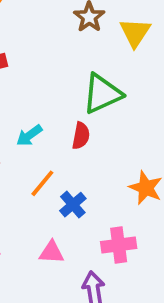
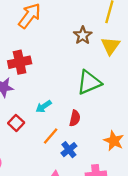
red semicircle: (81, 136) -> (75, 118), moved

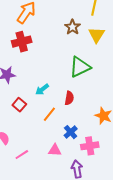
red cross: (20, 62) -> (22, 42), moved
blue cross: (69, 150) -> (71, 132), moved

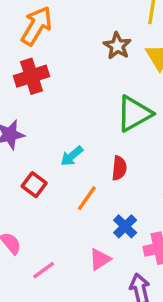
pink triangle: (55, 150) -> (100, 259), turned -32

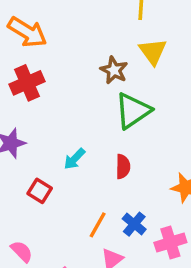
orange arrow: (37, 26) -> (27, 32), turned 96
brown star: (117, 46) -> (114, 70), moved
orange line: (87, 198) -> (98, 225), moved

